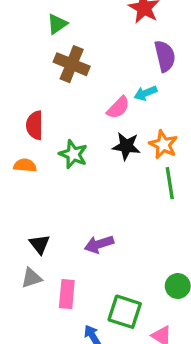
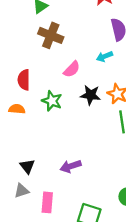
pink semicircle: (118, 108) -> (72, 69), moved

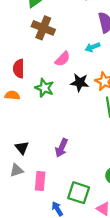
purple arrow: (71, 166) -> (61, 148), turned -48

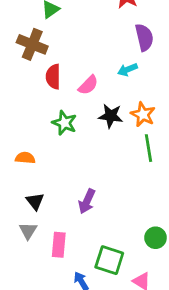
brown cross: (43, 28) -> (32, 44), moved
red semicircle: (19, 69) -> (53, 77), moved
orange semicircle: (12, 95) -> (25, 158), moved
gray triangle: (17, 170) -> (28, 231), turned -40

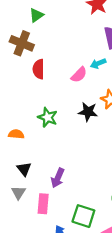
pink semicircle: (88, 85) -> (79, 75), moved
black star: (111, 116) -> (88, 112), moved
green star: (64, 123) -> (48, 117), moved
purple arrow: (87, 201) -> (58, 178), moved

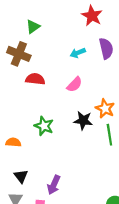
cyan arrow: (98, 63) -> (78, 53), moved
red semicircle: (39, 69) -> (35, 79), turned 96

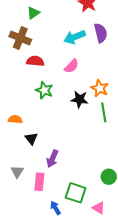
cyan arrow: (78, 53) -> (75, 37), size x1.5
green star: (44, 126) -> (44, 90), moved
black triangle: (21, 176) -> (31, 139), moved

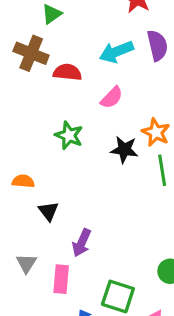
red semicircle: (35, 61) -> (67, 72), moved

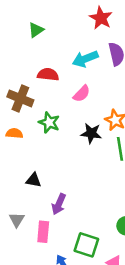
brown cross: (31, 53) -> (20, 98), moved
orange semicircle: (23, 181) -> (14, 133), moved
black triangle: (48, 211) -> (34, 180), turned -42

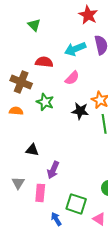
green triangle: (36, 30) -> (34, 25), turned -40

